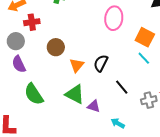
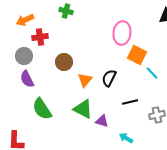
orange square: (145, 37) -> (137, 55), moved
black line: (122, 87) -> (130, 102), turned -63

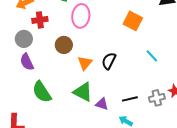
pink ellipse: (122, 33) -> (81, 16), moved
orange square: (137, 55) -> (133, 21), moved
black line: (130, 102) -> (130, 99), moved

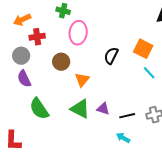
orange square: (133, 21) -> (143, 49), moved
black semicircle: (109, 61) -> (111, 56), moved
purple triangle: (102, 104) -> (103, 109), moved

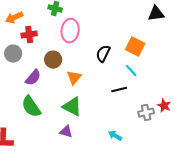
cyan line: (149, 73) -> (131, 71), moved
purple semicircle: (24, 79) -> (33, 78), moved, turned -114
purple triangle: (103, 109) -> (66, 132), moved
black line: (127, 116) -> (119, 90), moved

